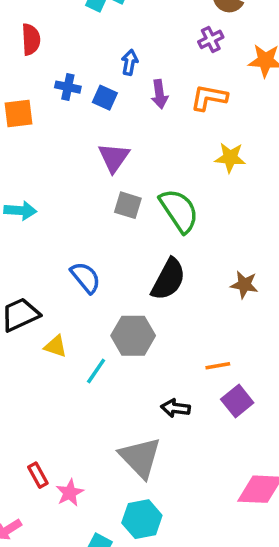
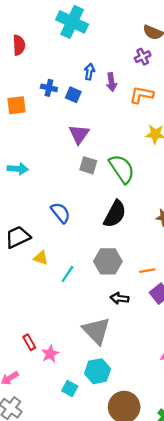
red semicircle: (31, 39) -> (19, 45), moved
purple arrow: (160, 94) -> (111, 82), moved
gray hexagon: (133, 336) -> (108, 261), moved

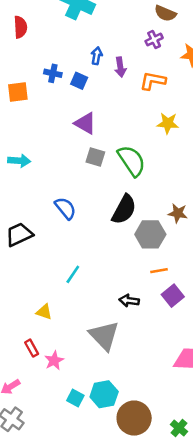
purple triangle: (79, 134) -> (85, 123), turned -35
yellow triangle: (41, 258) -> (44, 312), moved
gray hexagon: (108, 261) -> (150, 234), moved
cyan hexagon: (98, 371) -> (104, 394), moved

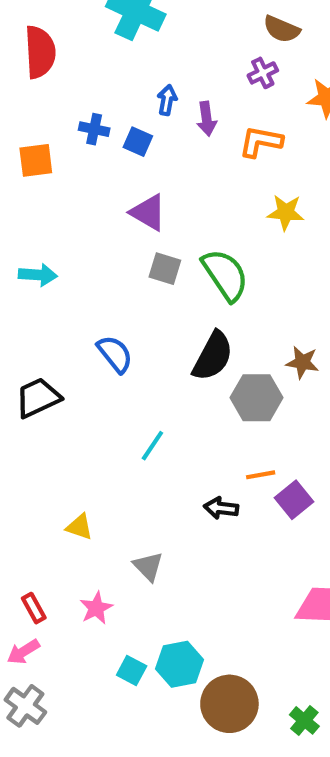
red semicircle: (20, 27) -> (40, 52), size x1.4
orange line: (159, 271) -> (261, 475), moved
cyan line: (73, 274) -> (152, 446), moved
gray triangle: (104, 336) -> (148, 566), moved, size x0.6
red rectangle: (32, 348) -> (34, 608), moved

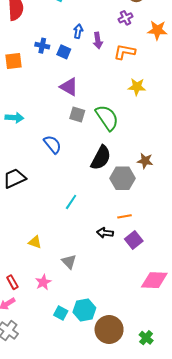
blue semicircle: (115, 354) -> (53, 144), moved
purple square: (294, 500) -> (134, 240), moved

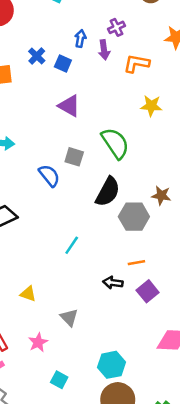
purple cross: (126, 18) -> (116, 27), moved
blue cross: (42, 46) -> (37, 56), turned 32
gray square: (77, 115) -> (74, 157), moved
cyan hexagon: (84, 310) -> (112, 365), moved

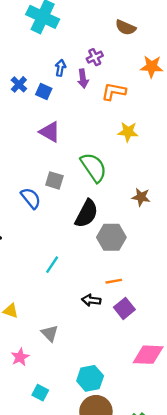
brown star: (161, 195) -> (141, 197), moved

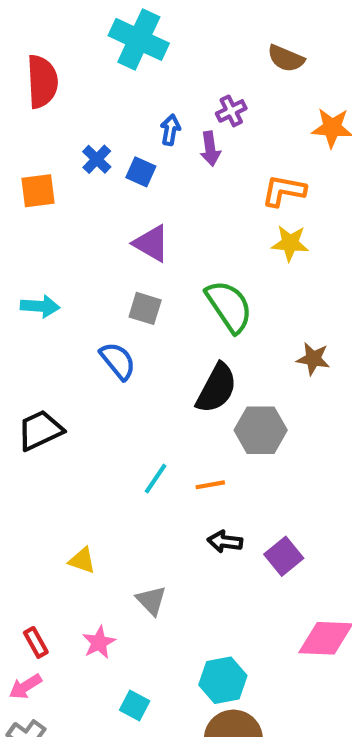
orange L-shape: (114, 92) -> (284, 191), moved
gray square: (54, 180) -> (145, 308), moved
orange line: (114, 281) -> (210, 485), moved

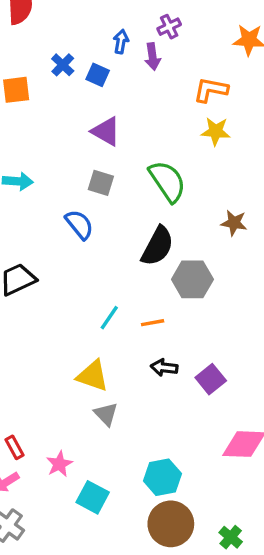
yellow triangle: (82, 561) -> (93, 376), moved, size x1.5
pink star: (99, 642) -> (59, 464), moved
cyan square: (135, 705) -> (93, 497), size x1.4

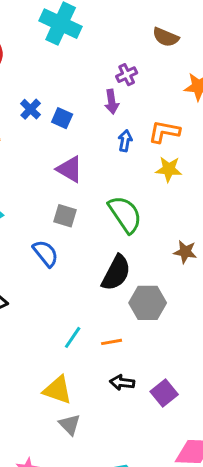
blue arrow: (121, 42) -> (125, 141), moved

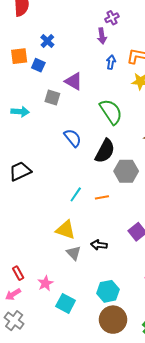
blue square: (62, 118) -> (38, 65), moved
gray square: (65, 216) -> (52, 98), moved
blue semicircle: (46, 253) -> (73, 138), moved
black arrow: (122, 382) -> (99, 245), moved

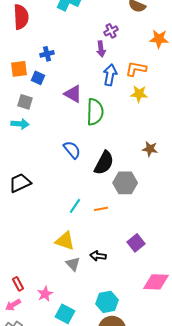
blue cross: (47, 41) -> (47, 54), turned 32
blue arrow: (111, 62) -> (110, 75), size x1.5
gray square: (52, 98) -> (25, 102), moved
green semicircle: (111, 112) -> (95, 112), moved, turned 36

